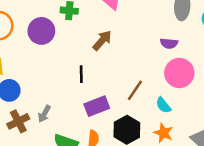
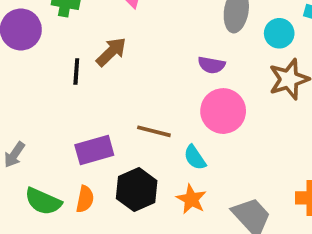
black line: (81, 74) -> (76, 71), moved
brown line: (135, 90) -> (154, 131), turned 65

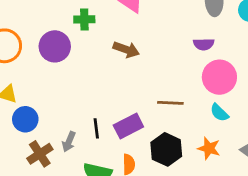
brown arrow: (111, 52) -> (126, 50), turned 75
black line: (76, 71) -> (96, 128), moved
cyan semicircle: (195, 157) -> (219, 113), moved

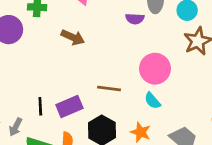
purple semicircle: (204, 44) -> (135, 19), moved
gray arrow: (69, 142) -> (16, 127), moved

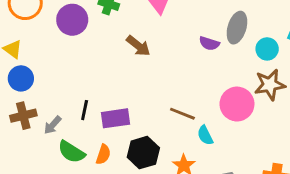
pink circle: (155, 69) -> (237, 104), moved
brown line: (109, 89) -> (182, 114), moved

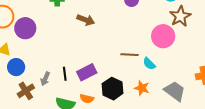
purple circle: (72, 20) -> (25, 28), moved
gray arrow: (53, 125) -> (45, 79), moved
orange semicircle: (103, 154) -> (87, 99), turned 104

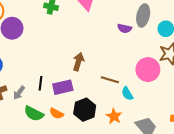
brown arrow: (86, 20) -> (78, 62), moved, turned -108
gray arrow: (45, 79) -> (19, 93), moved

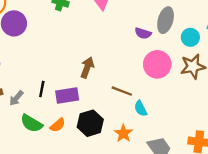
pink circle: (148, 70) -> (157, 64), moved
orange semicircle: (56, 113) -> (58, 125), turned -72

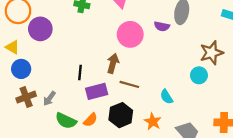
cyan circle: (190, 37) -> (199, 75), moved
pink circle: (157, 64) -> (130, 34), moved
black line: (42, 89) -> (80, 73), moved
brown line: (122, 91) -> (129, 84), moved

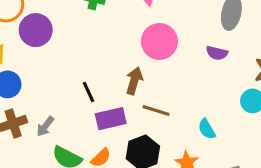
purple semicircle: (162, 26) -> (217, 53), moved
black line: (80, 73) -> (88, 92), turned -32

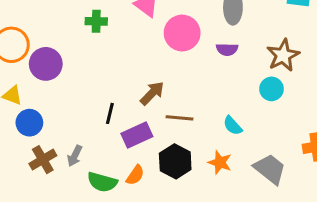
pink circle: (159, 41) -> (182, 33), moved
brown arrow: (134, 81) -> (152, 93), turned 40
black line: (88, 92) -> (110, 113), turned 50

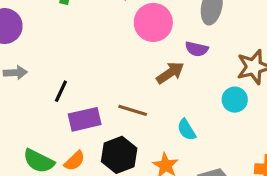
brown arrow: (152, 93) -> (170, 73), moved
gray arrow: (75, 156) -> (15, 73), moved, turned -130

